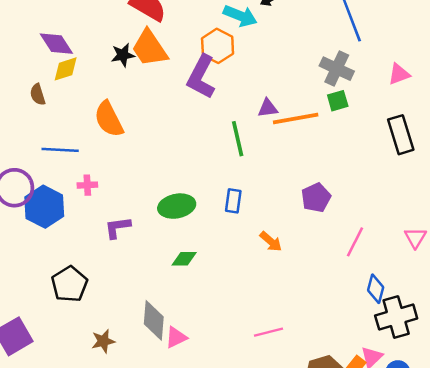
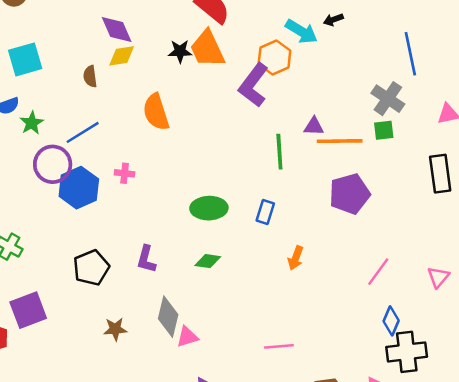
blue line: (60, 150) -> (83, 132), moved, turned -44
purple pentagon: (316, 198) -> (350, 194), moved, size x1.4
purple L-shape: (118, 228) -> (146, 259), moved, turned -76
orange arrow: (271, 242) -> (296, 258), turned 60

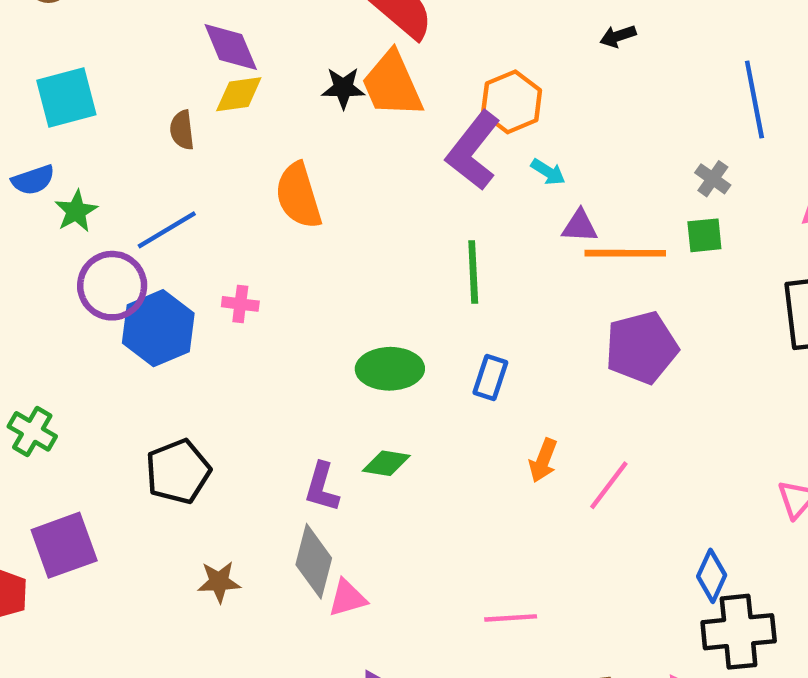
cyan arrow: (301, 32) -> (548, 172), moved, size x0.6
gray cross: (388, 99) -> (713, 179), size x0.6
green line: (279, 152) -> (473, 272), moved
purple L-shape: (146, 259) -> (322, 487), moved
pink line: (378, 272) -> (609, 485), moved

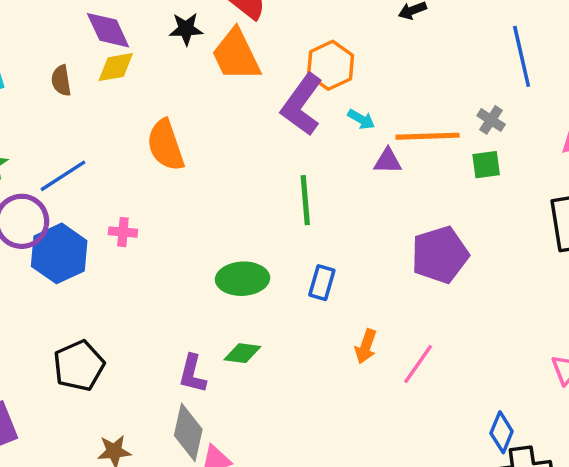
black star: (343, 88) -> (186, 29), moved
brown semicircle: (182, 130) -> (61, 80), moved
orange line: (625, 253) -> (428, 136), moved

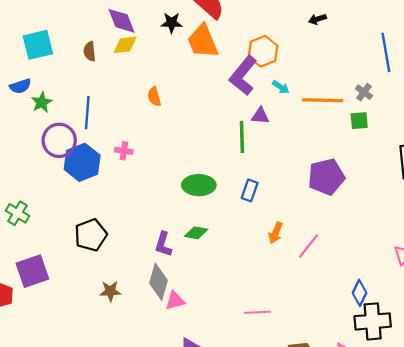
orange semicircle: (166, 145) -> (154, 97), size x0.6
purple triangle: (388, 161) -> (260, 116), moved
blue line: (63, 176) -> (87, 113), turned -56

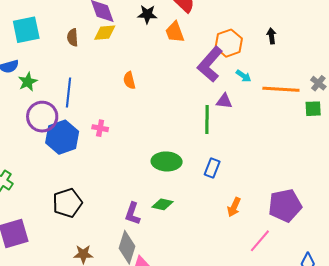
black arrow: (317, 19) -> (271, 36), moved, turned 98
orange trapezoid: (203, 41) -> (175, 32), size x0.7
purple pentagon: (326, 177) -> (285, 205), moved
pink line: (308, 246) -> (260, 241), moved

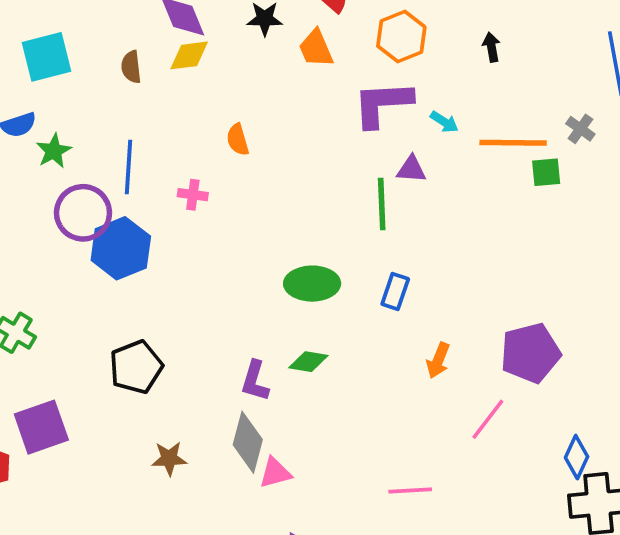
orange hexagon: (229, 43) -> (401, 37), moved
purple L-shape: (210, 64) -> (383, 104), turned 48
green square: (313, 109) -> (546, 172), moved
pink cross: (100, 128) -> (193, 195), moved

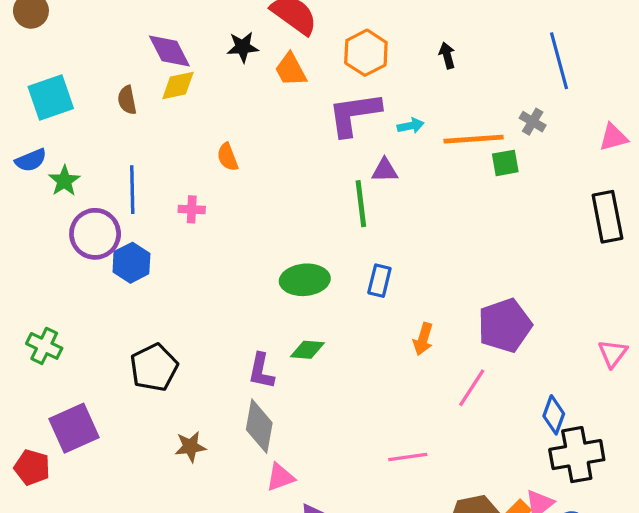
cyan arrow: (444, 122) -> (411, 126), turned -40
blue hexagon: (121, 248) -> (131, 263), size x0.7
pink triangle: (275, 473) -> (280, 477), moved

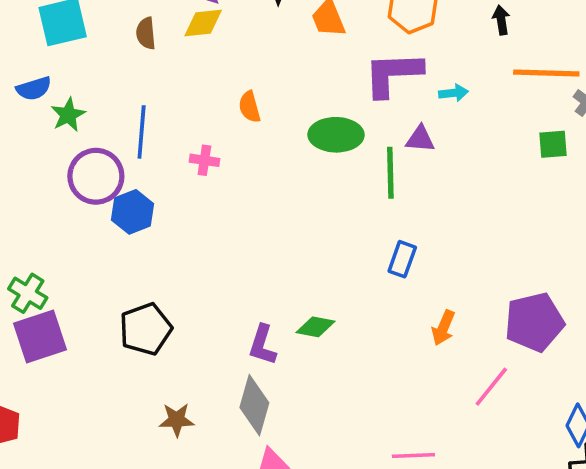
orange line: (474, 139) -> (546, 73), moved
green ellipse: (305, 280) -> (336, 135), moved
purple square: (74, 428) -> (40, 336), moved

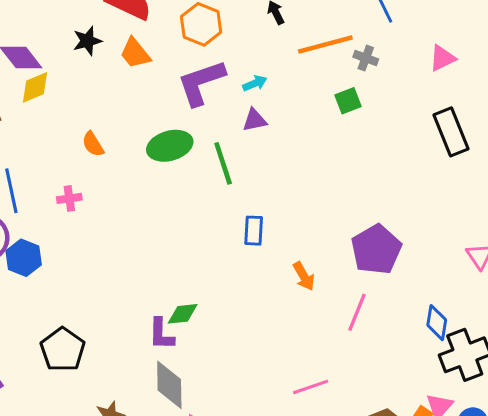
purple triangle: (420, 139) -> (255, 120), moved
green diamond: (315, 327) -> (183, 314), moved
orange arrow: (443, 328) -> (304, 276), turned -36

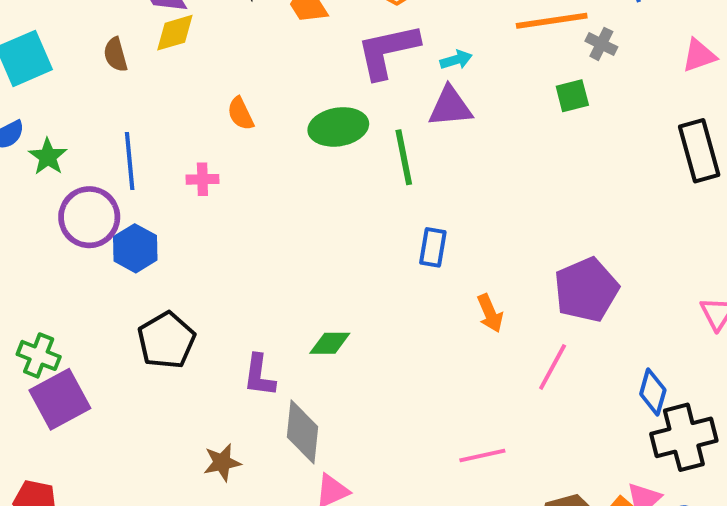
purple triangle: (255, 120) -> (450, 107), size x1.4
purple L-shape: (161, 334) -> (259, 375), moved
black pentagon: (63, 350) -> (166, 340), moved

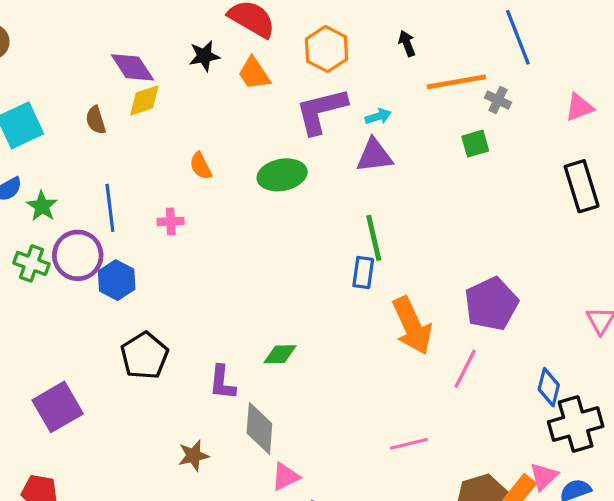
green line: (404, 157) -> (374, 238), moved
orange arrow: (490, 313) -> (412, 326), size x1.8
green cross: (39, 355) -> (31, 263), moved

